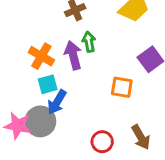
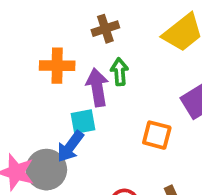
orange cross: (41, 56) -> (57, 66), moved, turned -35
cyan square: (48, 84) -> (83, 122), moved

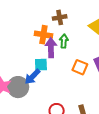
orange cross: (57, 66) -> (43, 35), moved
orange square: (157, 135) -> (80, 67), moved

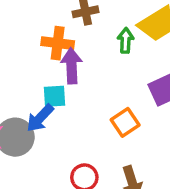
green arrow: (64, 41) -> (126, 40), moved
orange square: (80, 67) -> (125, 122), moved, turned 35

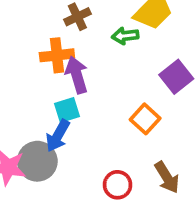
green arrow: (126, 40) -> (125, 36), turned -85

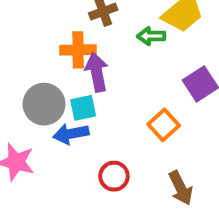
blue arrow: (58, 136) -> (71, 134), turned 44
gray circle: (37, 161) -> (44, 104), moved
red circle: (118, 185) -> (114, 176), moved

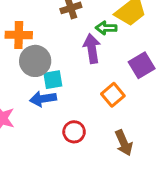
orange cross: (78, 50) -> (19, 35), moved
purple arrow: (97, 72) -> (92, 49), moved
gray circle: (44, 104) -> (35, 61), moved

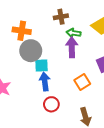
green arrow: (106, 28) -> (74, 33), moved
blue arrow: (43, 99) -> (45, 82), moved, turned 84

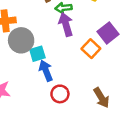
orange square: (82, 82) -> (91, 49), moved

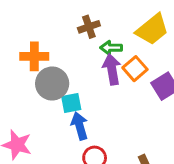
orange square: (91, 49) -> (135, 69), moved

